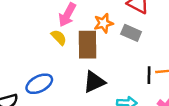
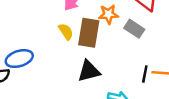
yellow semicircle: (59, 37) -> (66, 32), moved
blue ellipse: (39, 84) -> (19, 59), moved

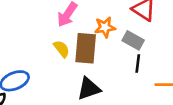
black line: (145, 74) -> (138, 64), moved

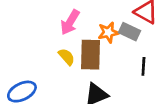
gray rectangle: (133, 40) -> (130, 32), moved

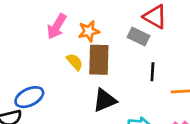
pink arrow: (70, 22) -> (57, 26), moved
orange star: (108, 32) -> (89, 31), moved

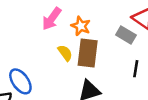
orange star: (89, 31) -> (81, 26), turned 30
blue ellipse: (29, 97) -> (20, 81), turned 75

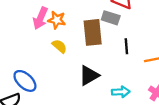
orange star: (81, 26) -> (57, 20), moved
brown rectangle: (88, 53) -> (93, 32), moved

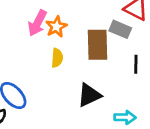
orange star: (57, 20) -> (56, 27), turned 30
yellow semicircle: (59, 46) -> (57, 58), turned 49

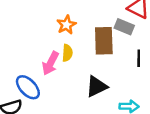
pink arrow: (37, 23) -> (50, 63), moved

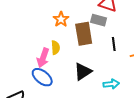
orange star: (67, 25) -> (61, 19), moved
blue ellipse: (28, 87) -> (42, 77), moved

